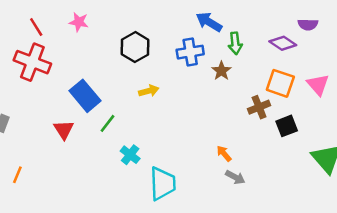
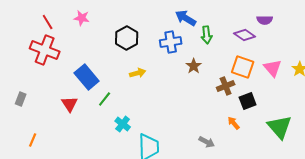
brown star: (221, 71) -> (194, 66), moved
orange arrow: (224, 153) -> (234, 123), moved

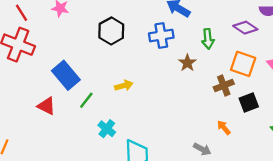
green arrow: (207, 35) -> (208, 39), moved
yellow arrow: (138, 73) -> (124, 86), moved
red triangle: (70, 104) -> (47, 106), turned -30
orange arrow: (234, 123) -> (224, 128), moved

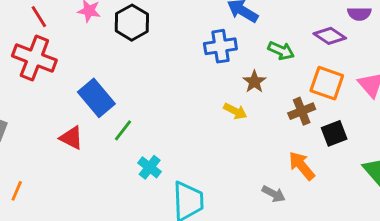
black hexagon: (111, 31) -> (132, 23), moved
green arrow: (208, 39) -> (281, 51), turned -60
yellow arrow: (124, 86) -> (235, 111), moved, turned 42
orange arrow: (224, 128) -> (302, 166), size x1.5

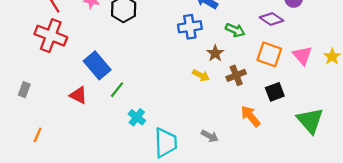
brown cross: (302, 111) -> (236, 75), moved
gray arrow: (274, 194) -> (210, 136), moved

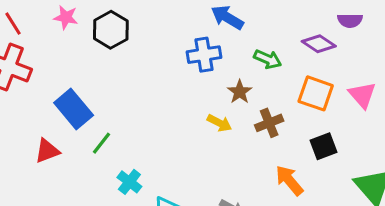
red triangle: (78, 95) -> (47, 151), turned -48

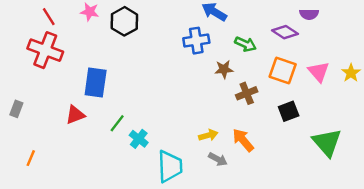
brown star: (240, 92) -> (224, 69), turned 30
blue rectangle: (74, 109) -> (96, 82), turned 48
yellow arrow: (219, 123) -> (208, 135), moved, turned -42
green line: (101, 143) -> (117, 123), moved
orange arrow: (289, 180) -> (243, 140), moved

